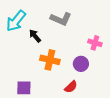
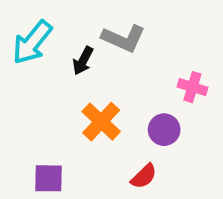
black arrow: (35, 36) -> (83, 61), moved, turned -112
orange cross: (50, 60) -> (101, 122), turned 30

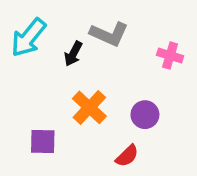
pink cross: (192, 87) -> (170, 55), moved
purple square: (48, 178) -> (43, 142), moved

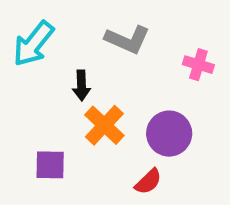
black arrow: (73, 54) -> (81, 85), moved, turned -30
purple circle: (145, 115) -> (169, 134), size x1.4

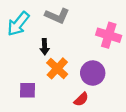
gray L-shape: (127, 40) -> (57, 16), moved
pink cross: (198, 65) -> (109, 35), size x1.5

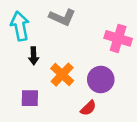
cyan arrow: (18, 24) -> (20, 26), turned 130
black arrow: (45, 47) -> (34, 56), moved

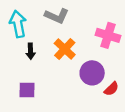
orange cross: (62, 75) -> (65, 49), moved
red semicircle: (88, 108) -> (111, 89), moved

